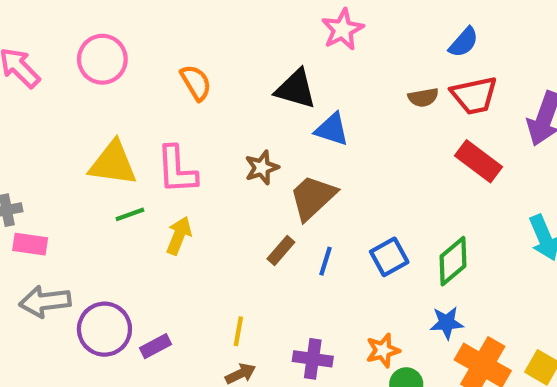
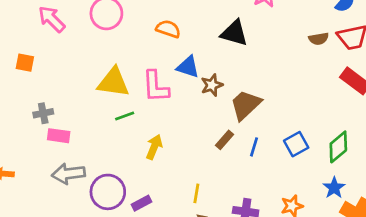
orange semicircle: (196, 83) -> (168, 29), turned -40
blue triangle: (332, 129) -> (188, 67), moved
yellow arrow: (179, 236) -> (154, 147), moved
blue star: (447, 323) -> (334, 188), turned -30

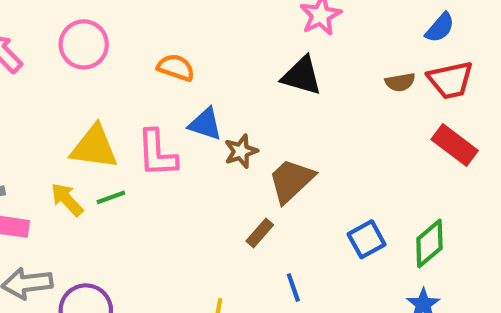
black triangle: (234, 33) -> (302, 76), moved
yellow arrow: (154, 147) -> (67, 199), moved, turned -65
blue line: (254, 147) -> (293, 288), moved, turned -36

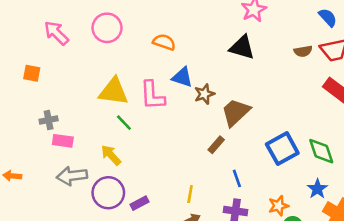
blue semicircle: (440, 28) -> (328, 17), turned -84
green line: (111, 197) -> (124, 123), turned 66
yellow arrow: (67, 199) -> (111, 155), moved
blue square: (367, 239) -> (282, 149), size x1.4
green diamond: (429, 244) -> (321, 151), turned -68

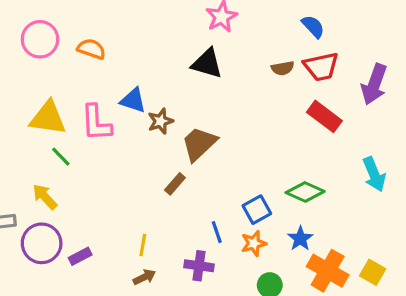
orange semicircle: (164, 42) -> (91, 49), moved
blue square: (282, 149) -> (257, 210), moved, size x0.7
green diamond: (321, 151) -> (305, 192), turned -48
blue line: (237, 178) -> (217, 232), moved
orange star: (278, 206) -> (254, 243), moved

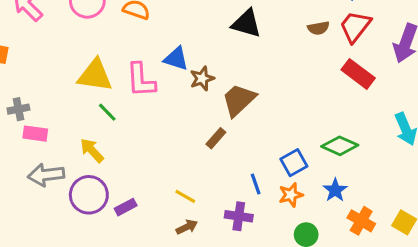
red trapezoid: (321, 67) -> (355, 26), turned 140
yellow line: (143, 245) -> (185, 196), turned -70
orange cross: (328, 271) -> (361, 221), size x0.7

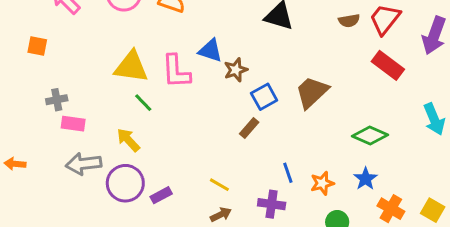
brown trapezoid: (239, 100) -> (312, 92), moved
blue square: (294, 163) -> (264, 97), moved

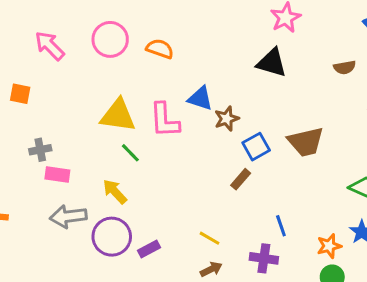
brown trapezoid: (312, 92) -> (306, 142), turned -150
orange star: (322, 183) -> (329, 246), moved

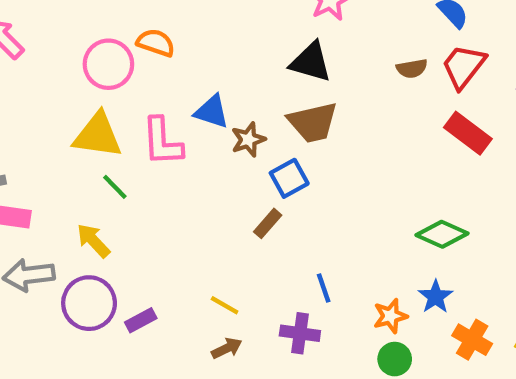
pink circle: (110, 39) -> (108, 64), moved
brown trapezoid: (306, 142) -> (313, 122), moved

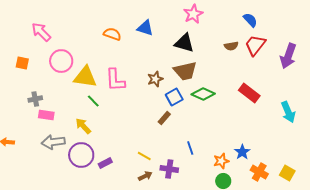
pink circle: (108, 64) -> (61, 61), moved
blue triangle: (212, 112) -> (145, 28), moved
red rectangle: (468, 133) -> (249, 93), moved
green diamond: (442, 234) -> (203, 94), moved
purple cross: (300, 333) -> (169, 169), moved

